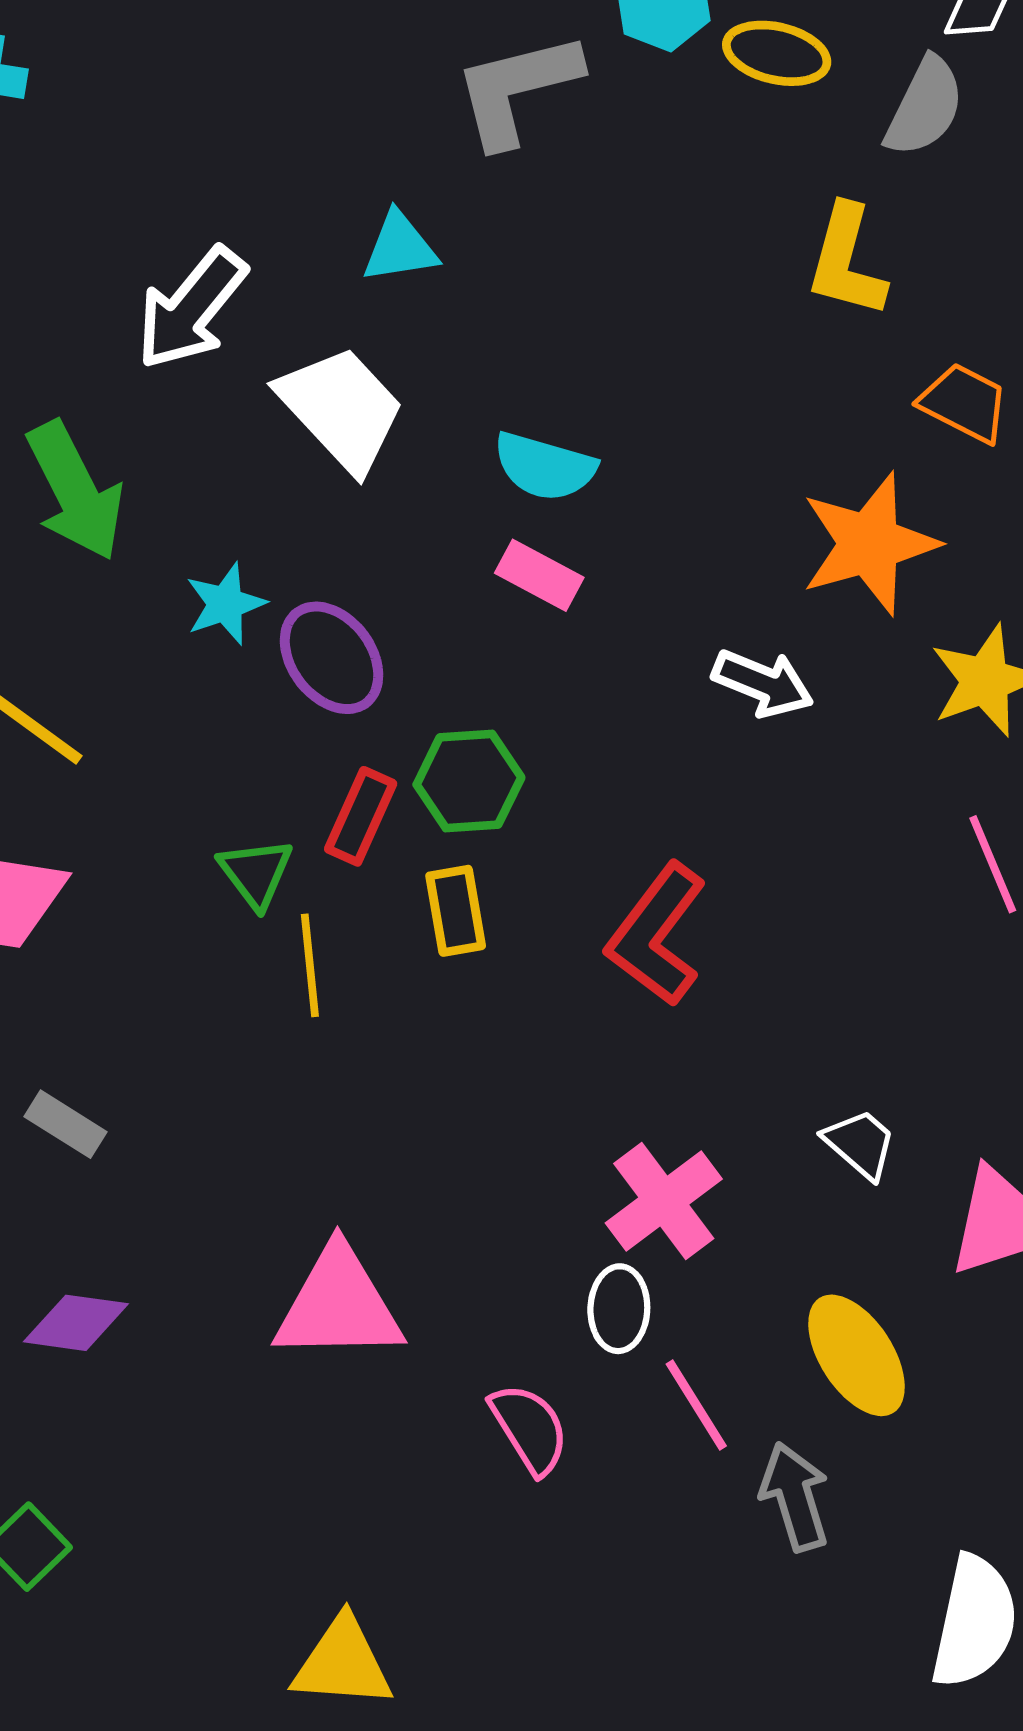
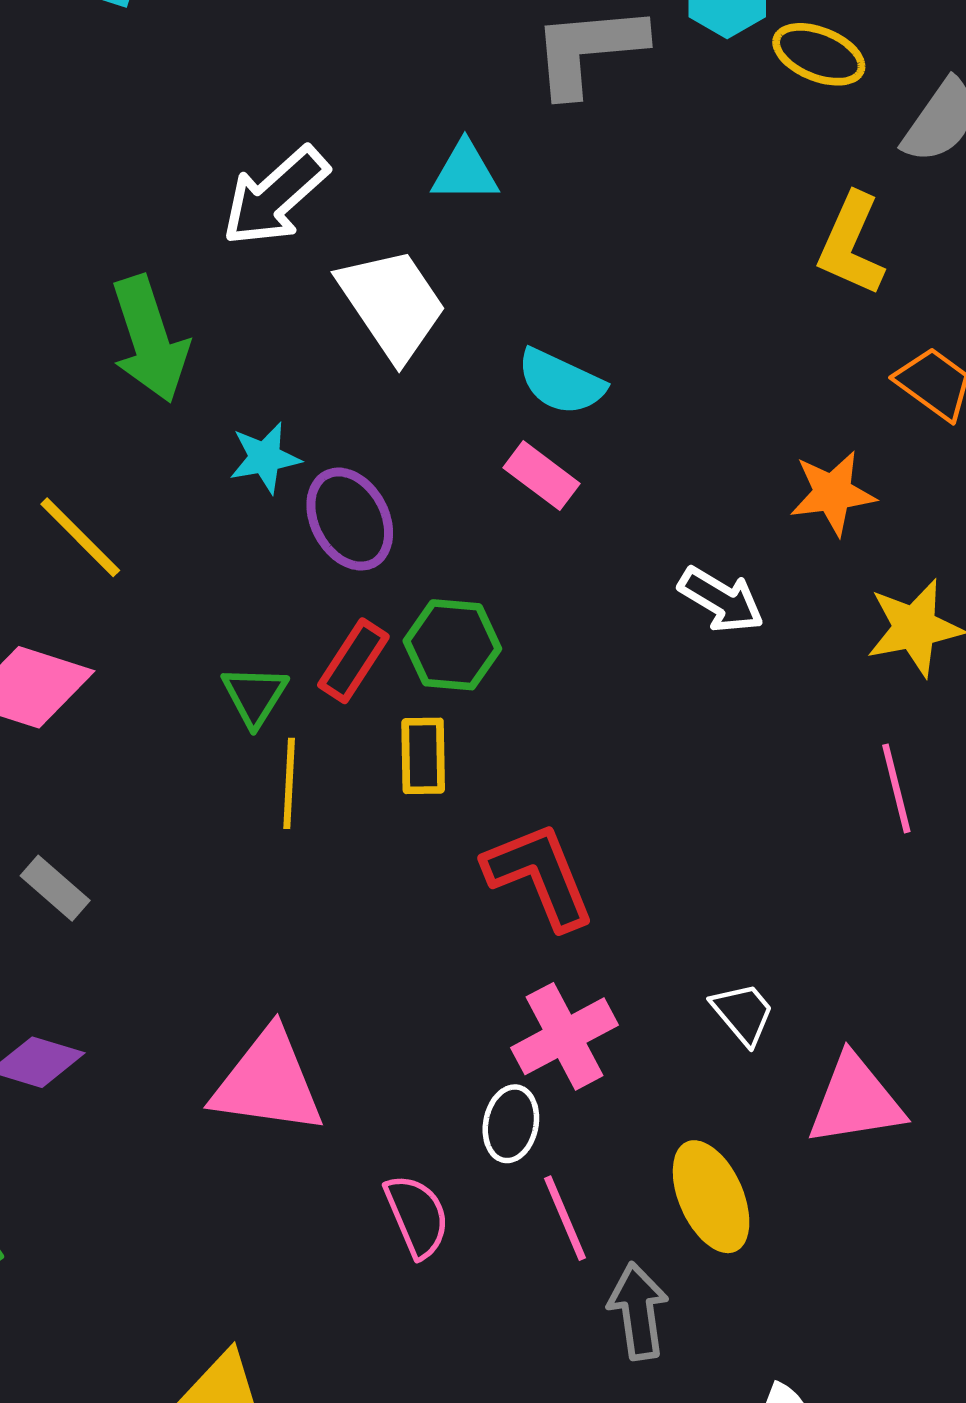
orange star: (869, 544) -> (833, 493), size x0.7
red L-shape: (657, 935) -> (539, 876), moved, turned 112

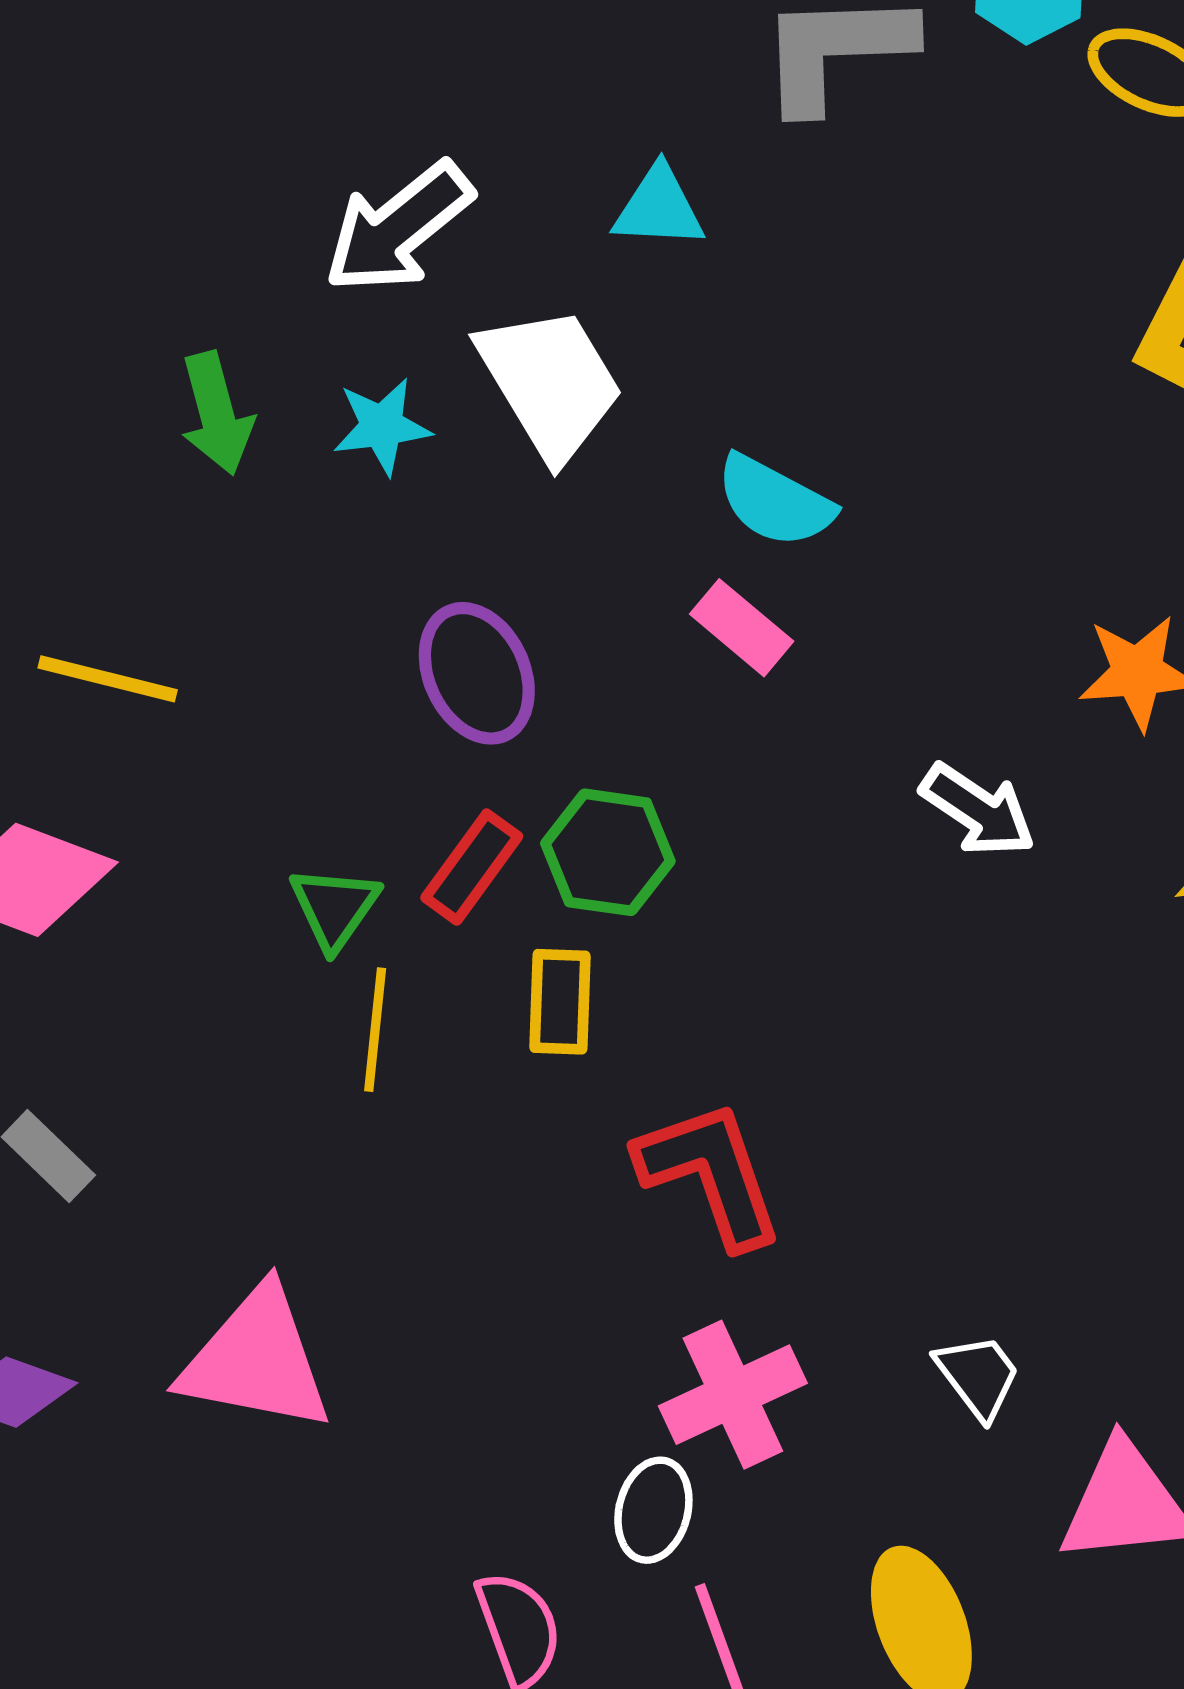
green arrow: (150, 339) -> (217, 413), size x0.7
cyan star: (265, 458) -> (382, 426), moved
yellow line: (80, 537) -> (108, 679), turned -34
pink triangle: (268, 1082) -> (256, 1360), moved

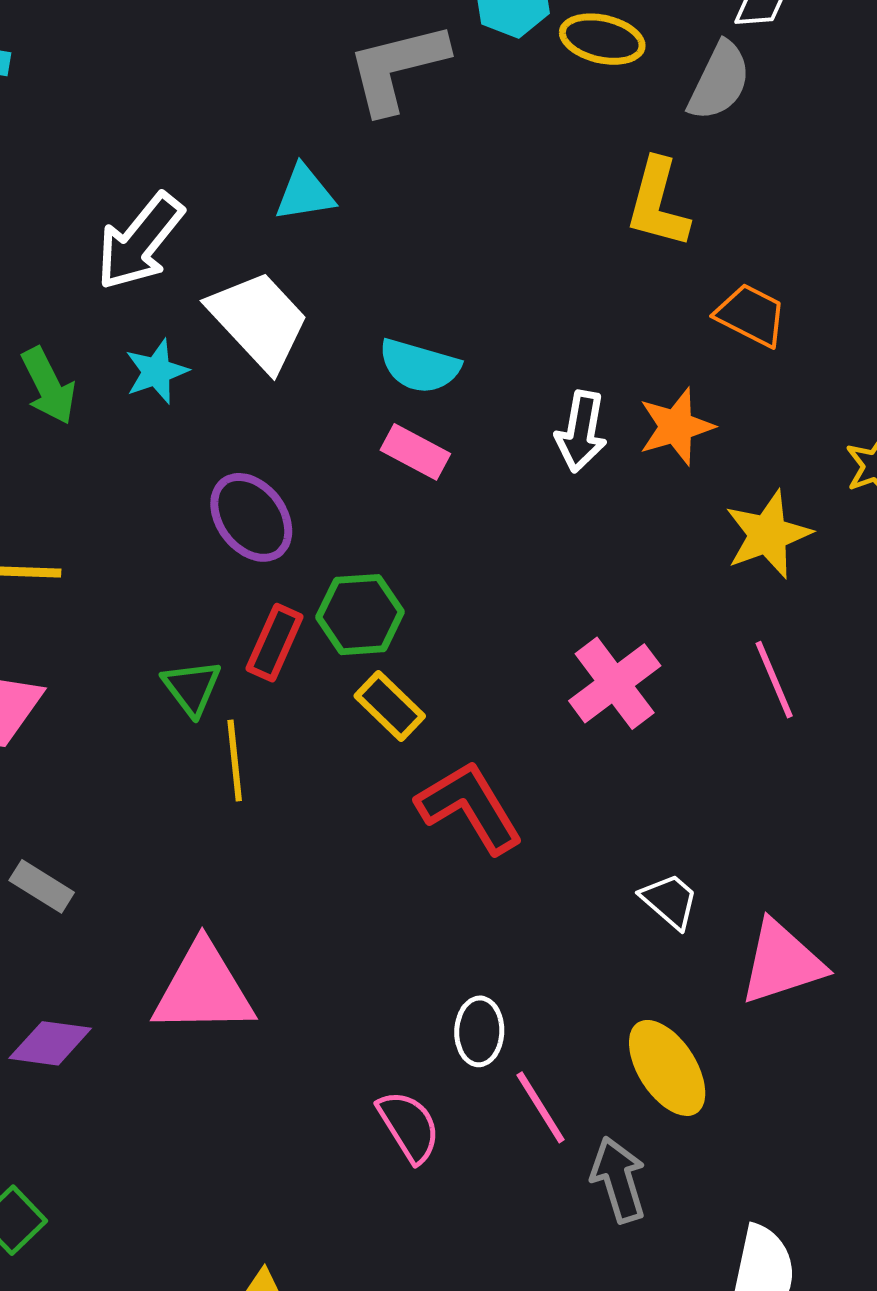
white arrow: (978, 810) -> (581, 431), moved, turned 78
yellow rectangle: (560, 1002) -> (390, 706), moved, turned -36
pink cross: (733, 1395) -> (615, 683), moved

